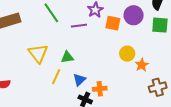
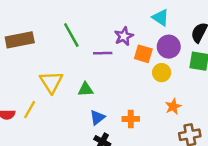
yellow circle: (127, 54) -> (162, 73), moved
yellow line: (56, 77) -> (30, 110), moved
orange cross: (100, 89) -> (131, 119), moved

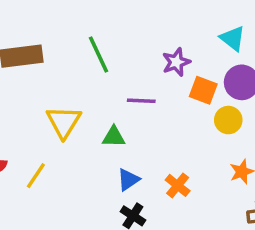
purple line: (103, 53) -> (141, 101), moved
yellow line: (30, 110) -> (36, 176), moved
orange cross: (131, 119) -> (178, 185), turned 35

